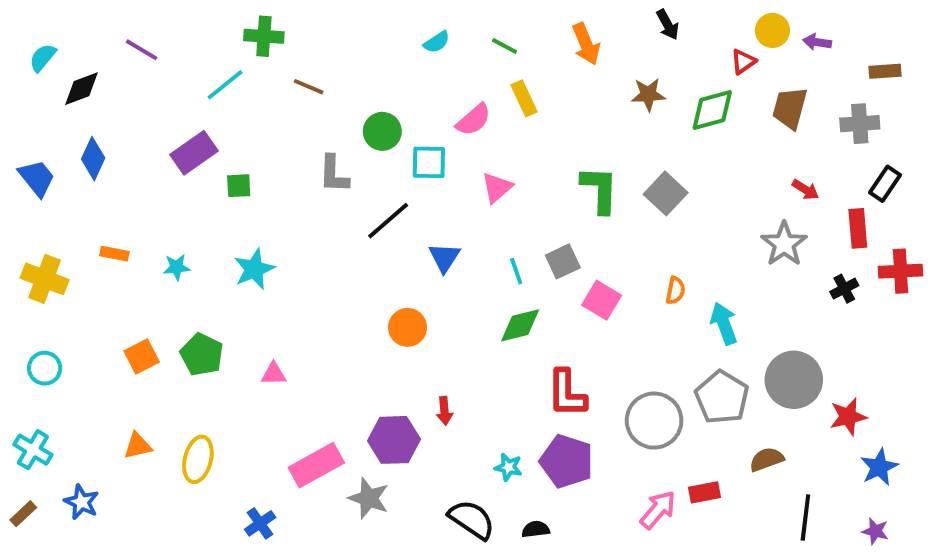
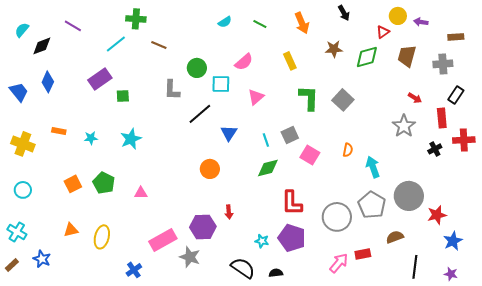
yellow rectangle: (524, 98) -> (290, 61), moved

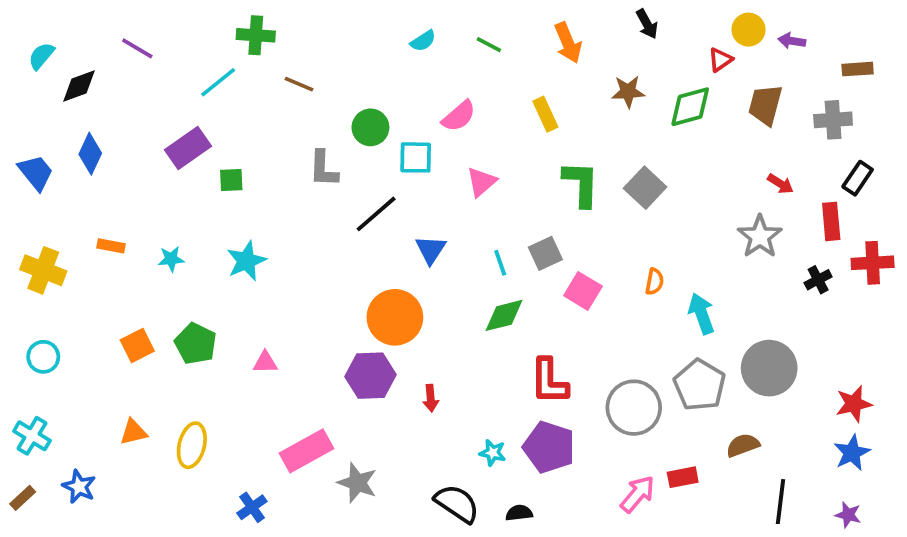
orange circle: (210, 169) -> (395, 317), size x1.5
red star: (437, 215) -> (854, 404), moved
purple hexagon: (203, 227) -> (370, 376), moved

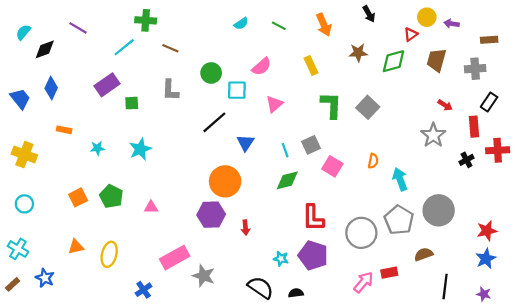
gray L-shape: (323, 169) -> (170, 90), moved
orange rectangle: (111, 246) -> (64, 130), moved

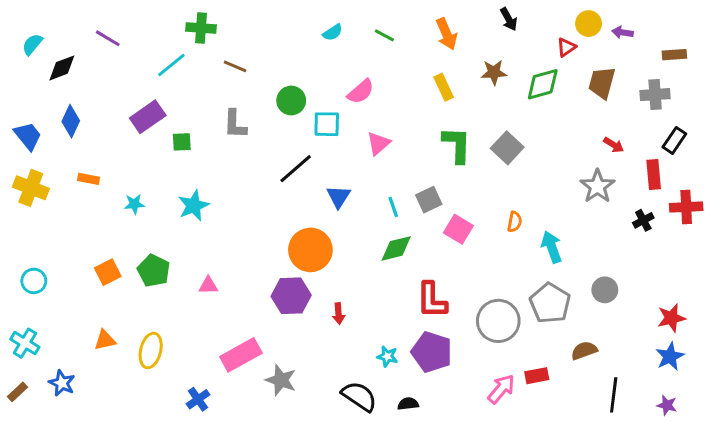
yellow rectangle: (311, 65) -> (444, 87), moved
yellow cross: (24, 155) -> (31, 188), moved
gray circle: (439, 210) -> (605, 290), size x0.6

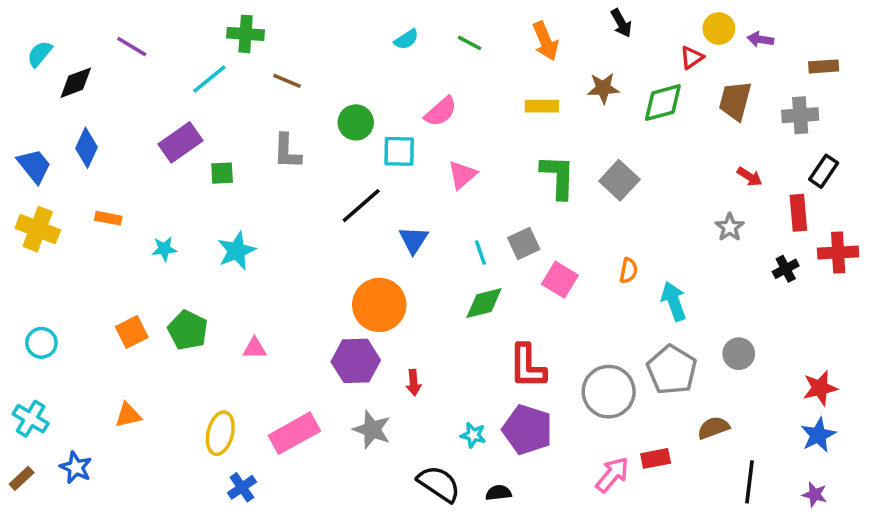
yellow rectangle: (444, 87) -> (542, 106), turned -65
gray star: (597, 186) -> (730, 227), size x0.7
yellow ellipse: (151, 350) -> (220, 433), moved
gray star: (281, 380) -> (372, 430), moved

